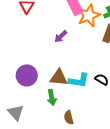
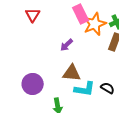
brown triangle: (59, 77) -> (72, 73), moved

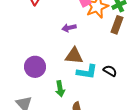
purple arrow: (67, 45) -> (69, 28), turned 32

